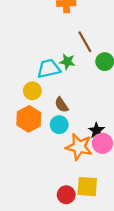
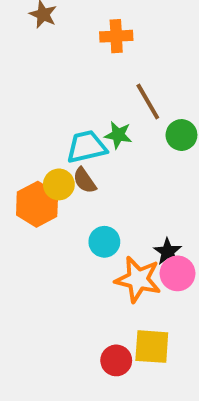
brown semicircle: (62, 105) -> (85, 180), moved
orange hexagon: (29, 119) -> (37, 204), moved

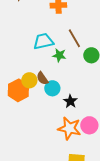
cyan trapezoid: (87, 147) -> (43, 41), moved
cyan circle: (104, 242) -> (52, 88), moved
black star: (168, 252) -> (70, 101), moved

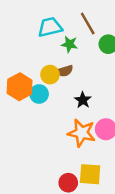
brown semicircle: (42, 78) -> (65, 71), moved, turned -72
yellow circle: (29, 80) -> (50, 75), moved
cyan circle: (52, 88) -> (39, 94), moved

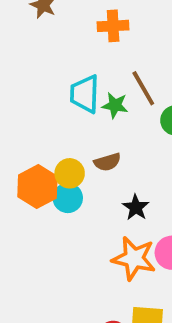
cyan trapezoid: (50, 27) -> (85, 94), turned -75
green star: (69, 44) -> (115, 105), moved
yellow circle: (50, 75) -> (70, 173), moved

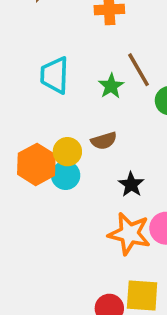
cyan trapezoid: (85, 94) -> (55, 75), moved
green star: (115, 105) -> (111, 86), turned 30

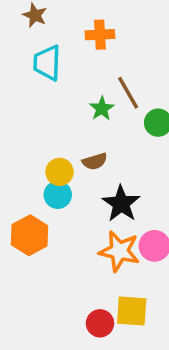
cyan trapezoid: (55, 75) -> (47, 63), moved
orange hexagon: (36, 164) -> (30, 235), moved
black star: (131, 184) -> (121, 204), size x1.5

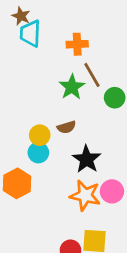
orange cross: (100, 35) -> (77, 44), moved
cyan trapezoid: (47, 63) -> (30, 33), moved
green star: (102, 109) -> (72, 87), size x1.4

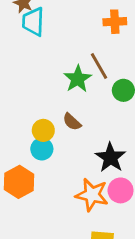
orange cross: (77, 44) -> (115, 22), moved
brown semicircle: (66, 127) -> (72, 122), turned 60
black star: (87, 159) -> (111, 158), moved

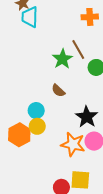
yellow circle: (43, 130) -> (37, 126), moved

